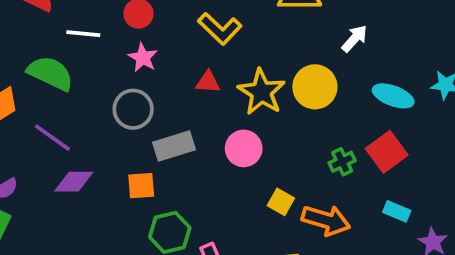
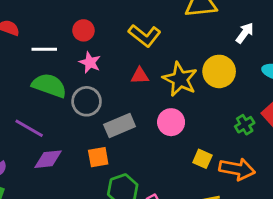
green semicircle: (50, 73) -> (49, 85), moved

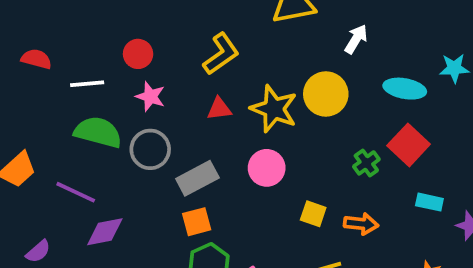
yellow L-shape: (145, 36) -> (221, 54), turned -68
orange square: (98, 157) -> (197, 222), moved
orange arrow: (237, 169) -> (361, 224), size x0.7

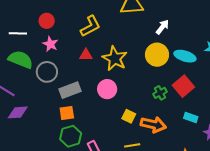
yellow circle: (326, 94) -> (157, 55), moved
orange arrow: (361, 224) -> (153, 125), size x1.4

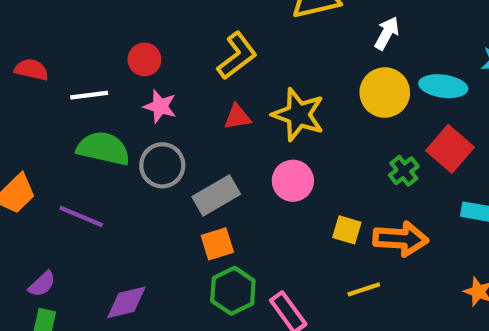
purple diamond: (18, 112) -> (126, 302), moved

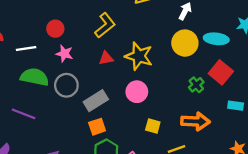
yellow square: (347, 230) -> (153, 126), moved

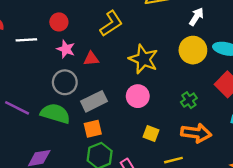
red triangle: (106, 58) -> (91, 59), moved
green semicircle: (35, 77) -> (55, 114), moved
green cross: (196, 85) -> (189, 100), moved

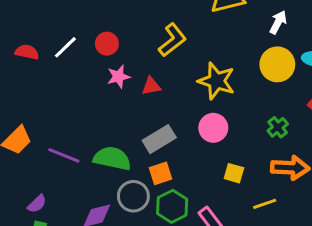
white line: (26, 40) -> (65, 47), moved, turned -36
pink star: (66, 49) -> (118, 77), turned -30
gray circle: (65, 82) -> (133, 196), moved

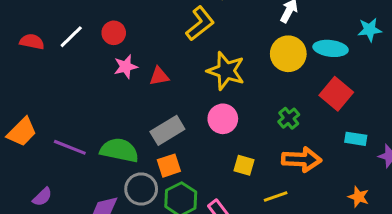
yellow L-shape: (172, 40) -> (200, 23), moved

